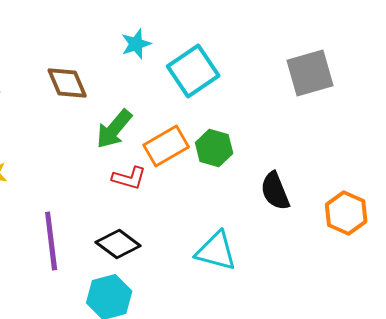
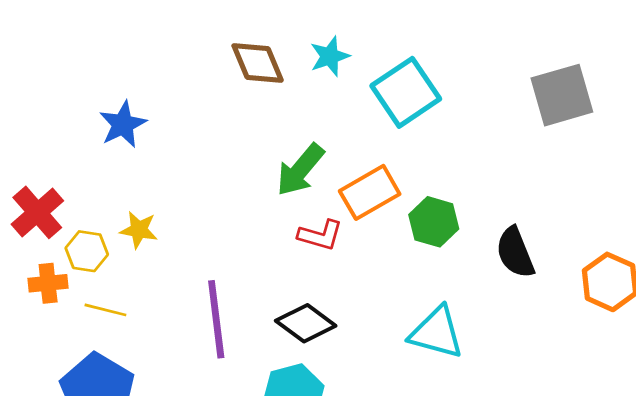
brown diamond: (67, 83) -> (258, 63), moved
green hexagon: (214, 148) -> (434, 222), moved

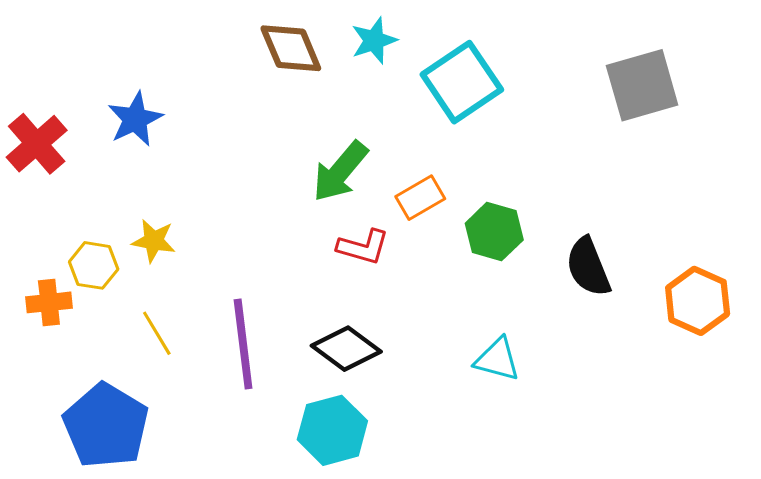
orange rectangle: (370, 192) -> (420, 198), size x0.7
red cross: (37, 212) -> (37, 144), moved
yellow line: (105, 310) -> (157, 333), moved, turned 45
cyan triangle: (436, 333) -> (497, 359), size x0.7

